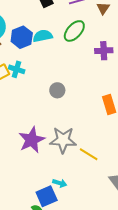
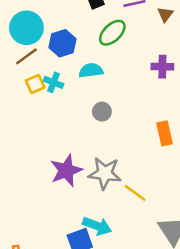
green ellipse: (74, 31) -> (112, 33), moved
cyan semicircle: (43, 36) -> (91, 70), moved
cyan arrow: (60, 183) -> (97, 226), size x1.6

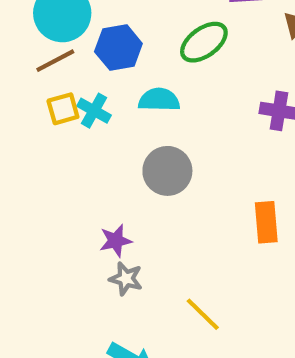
gray circle: (102, 112) -> (167, 171), size x1.5
purple star: (66, 170) -> (116, 241), moved, size x0.6
gray star: (105, 173) -> (126, 279), moved, size x0.6

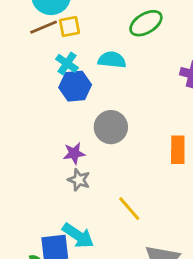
blue hexagon: (118, 48) -> (75, 86), moved
yellow square: (63, 109) -> (69, 27), moved
gray circle: (167, 171) -> (111, 127), moved

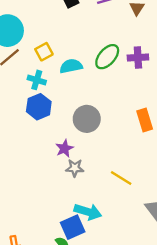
green ellipse: (146, 23) -> (107, 57), moved
yellow square: (69, 27) -> (44, 52), moved
blue hexagon: (75, 86) -> (39, 107), moved

